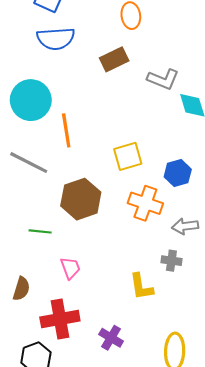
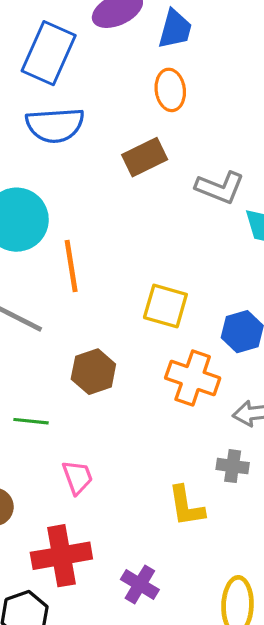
yellow square: (128, 156) -> (165, 306), turned 32
brown hexagon: (81, 199) -> (93, 372), size x0.7

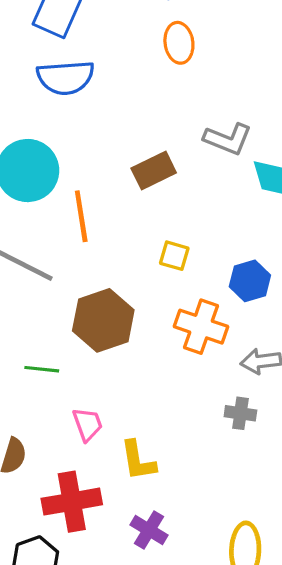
brown rectangle: (145, 157) -> (154, 171), moved
yellow square: (165, 306) -> (174, 256), size x0.7
brown hexagon: (93, 372) -> (103, 320), size x1.4
yellow L-shape: (186, 506) -> (138, 461), moved

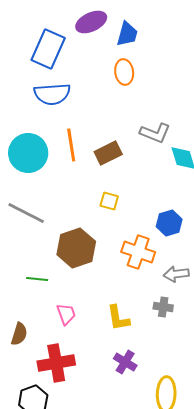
orange line: (81, 216) -> (71, 145), moved
yellow square: (174, 256) -> (109, 201), moved
yellow L-shape: (138, 461) -> (118, 318), moved
purple cross: (149, 530) -> (125, 362), moved

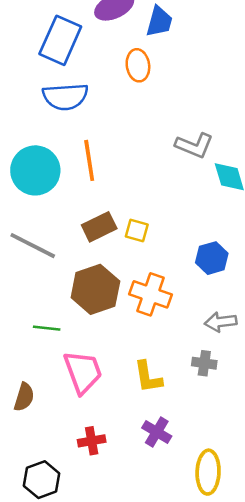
orange ellipse: (124, 72) -> (138, 65), moved
brown rectangle: (108, 153) -> (99, 227), moved
orange cross: (138, 252) -> (150, 294), moved
pink trapezoid: (66, 314) -> (83, 372), size x1.6
red cross: (56, 363) -> (92, 441), moved, size x0.6

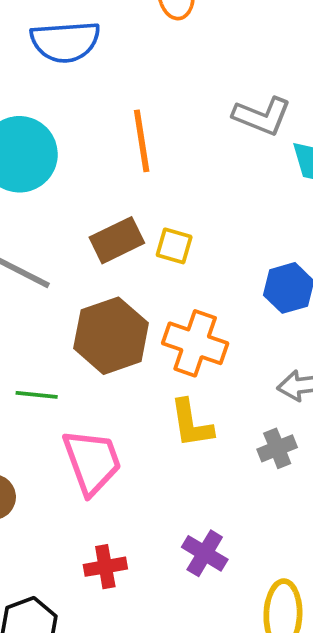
orange line: (89, 160) -> (142, 141), moved
gray cross: (204, 363) -> (277, 448), turned -30
yellow L-shape: (148, 377) -> (191, 424), moved

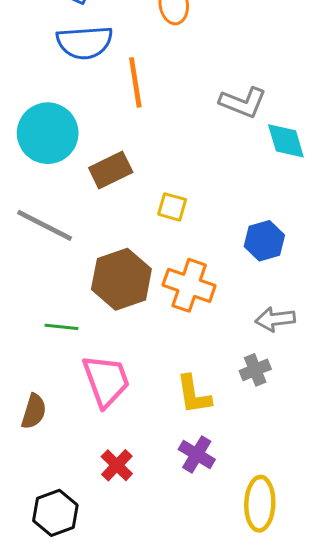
orange line: (142, 141) -> (135, 82), moved
brown rectangle: (117, 240) -> (111, 170), moved
yellow L-shape: (191, 424) -> (194, 394), moved
red cross: (105, 567) -> (117, 465), turned -36

